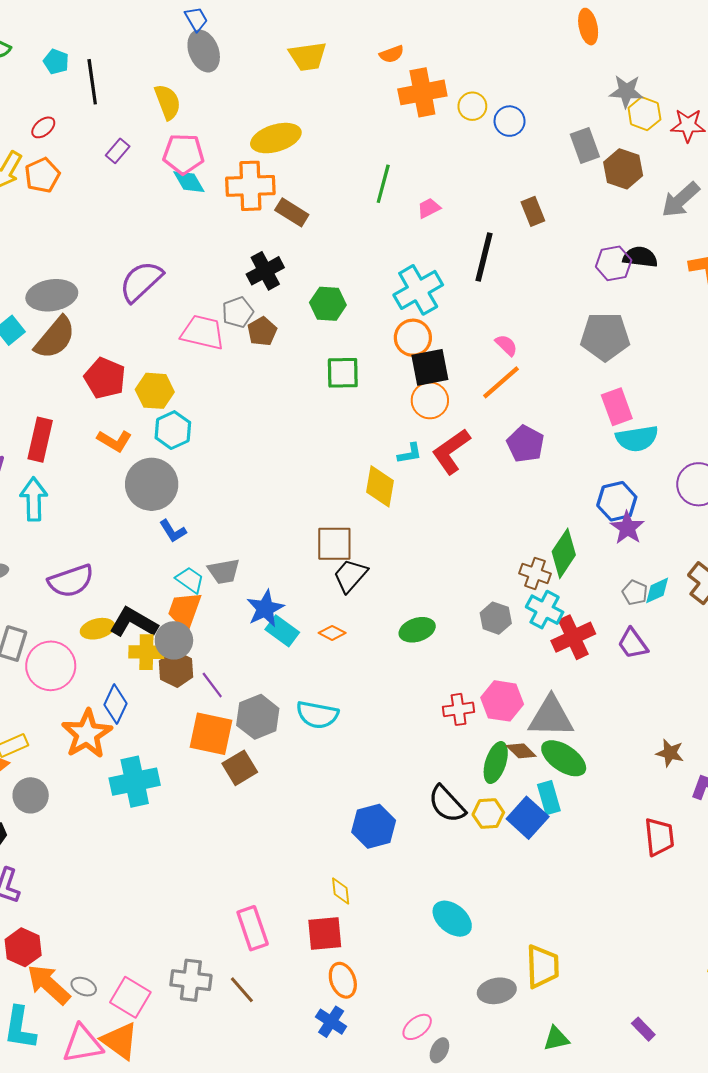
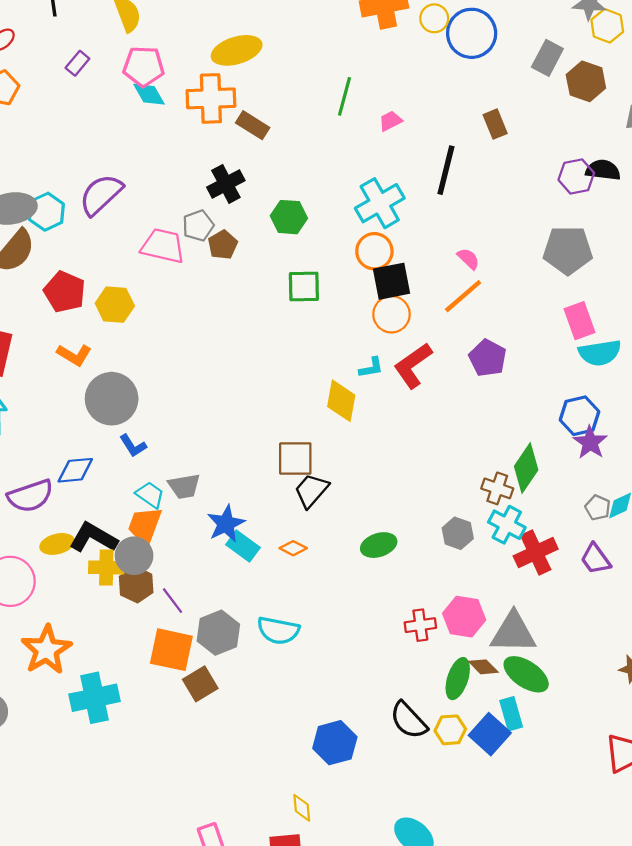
blue circle: (510, 121) -> (472, 33), size x1.6
gray rectangle: (585, 145) -> (547, 58), turned 48
cyan hexagon: (173, 430) -> (46, 212), moved
blue diamond: (116, 704) -> (75, 470), moved, turned 60

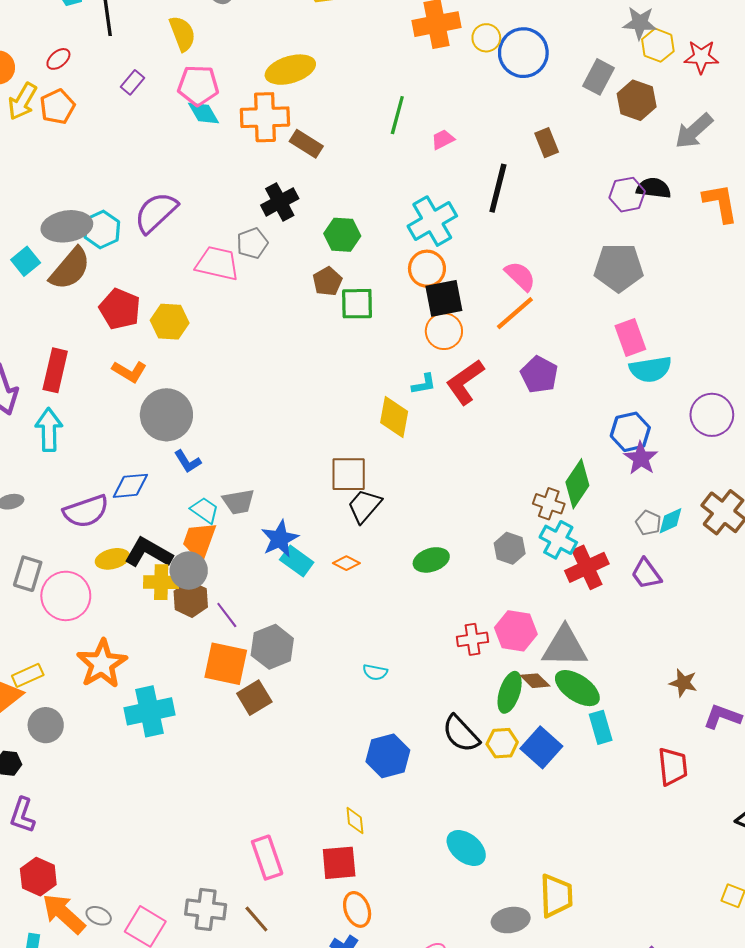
brown pentagon: (223, 245) -> (327, 281), moved
pink semicircle: (468, 259) -> (520, 276), size x1.4
cyan semicircle: (278, 630) -> (375, 672), moved, size x0.6
cyan rectangle: (511, 714) -> (601, 727), moved

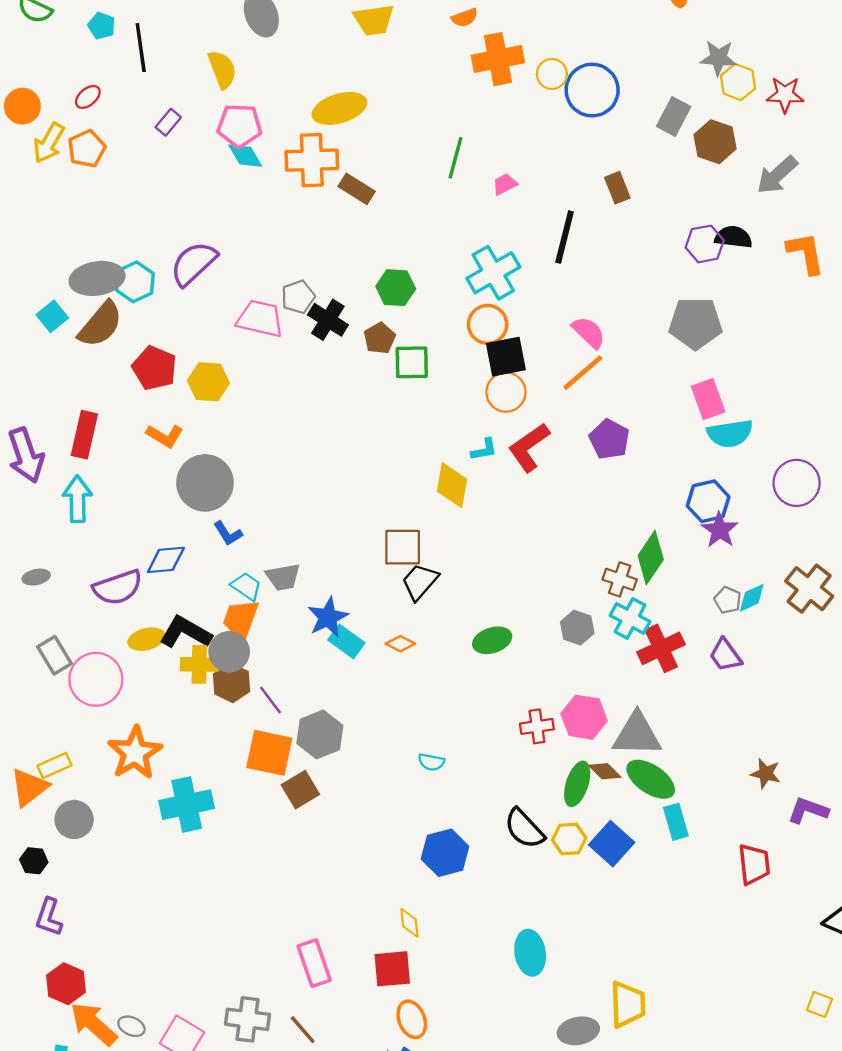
black cross: (280, 202) -> (328, 320), moved, turned -30
gray rectangle: (28, 574) -> (55, 655), turned -48
cyan ellipse: (466, 848) -> (530, 953), turned 42

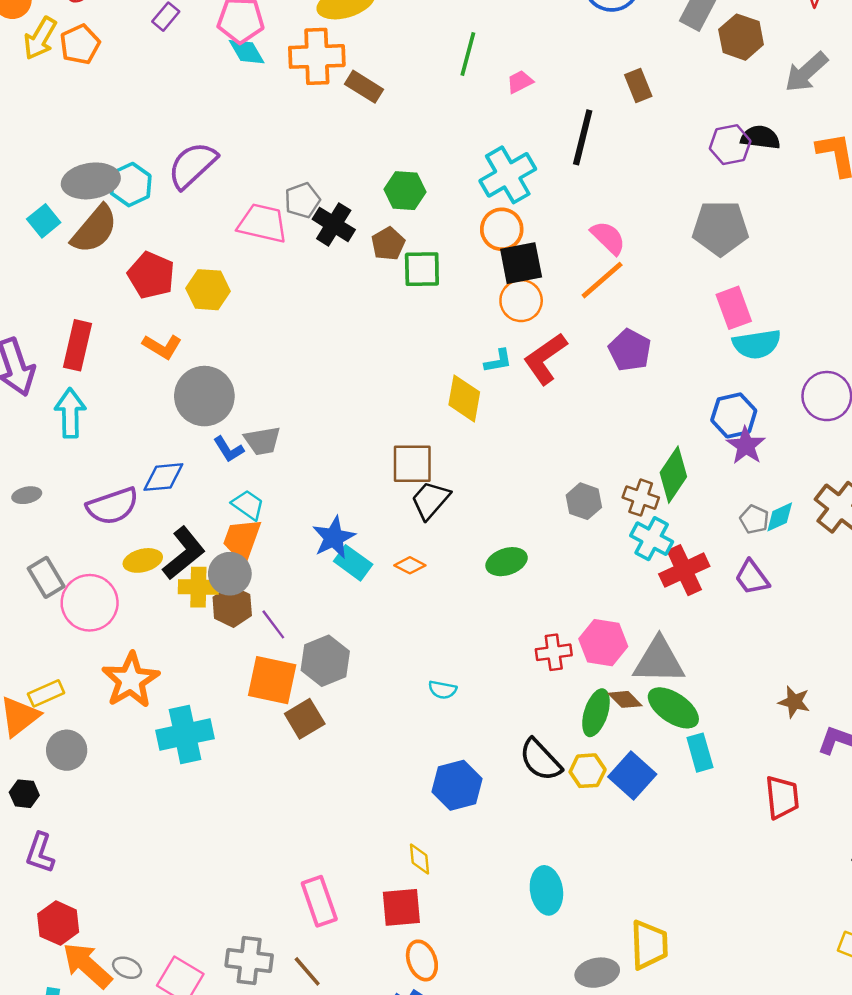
gray trapezoid: (283, 577) -> (262, 441), moved
gray hexagon: (577, 628) -> (584, 501), moved
black L-shape: (185, 632) -> (184, 553), turned 111

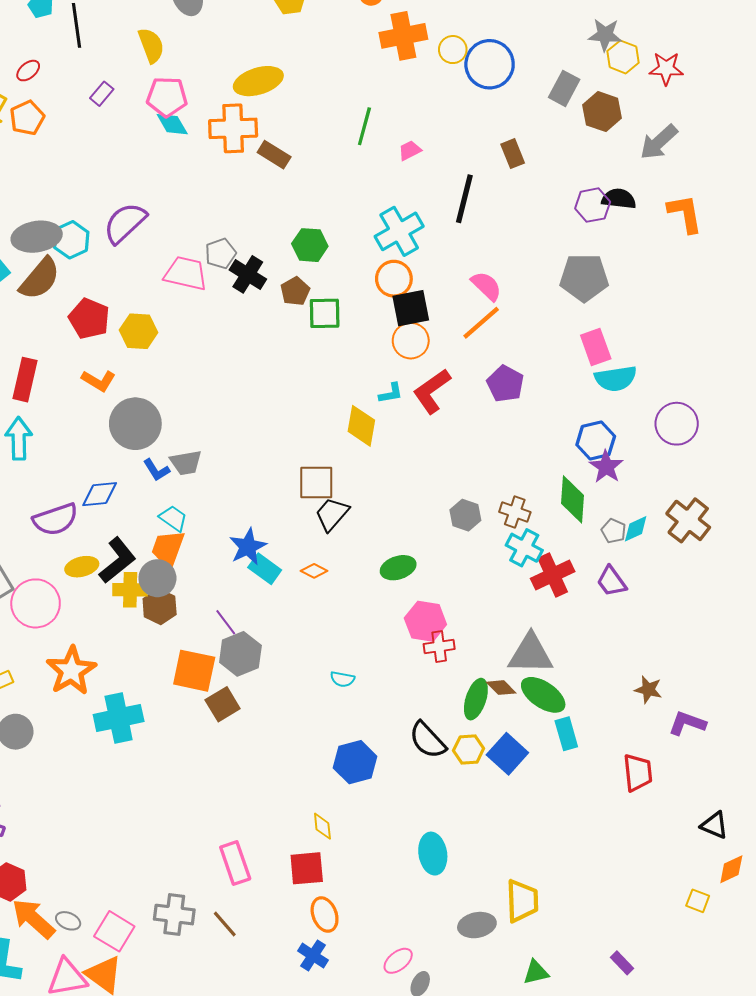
green diamond: (673, 475) -> (573, 499), moved, turned -30
purple line: (273, 624) -> (226, 622), moved
pink hexagon: (603, 643) -> (425, 621), moved

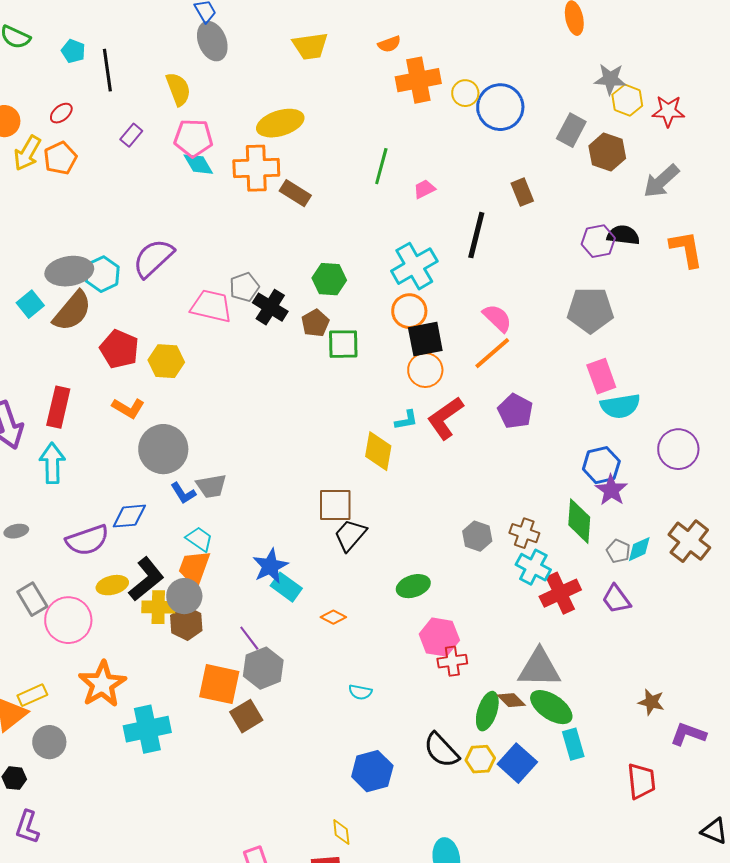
orange diamond: (314, 571) -> (333, 617), moved

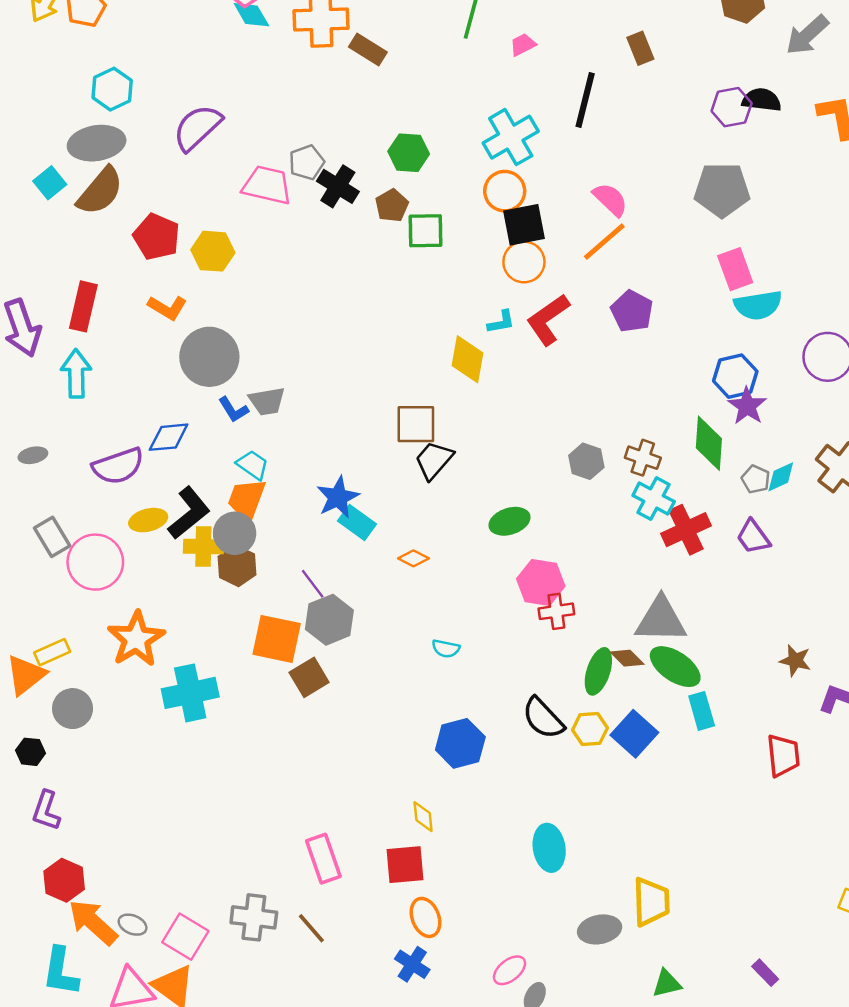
cyan hexagon: (102, 274) -> (112, 89), moved

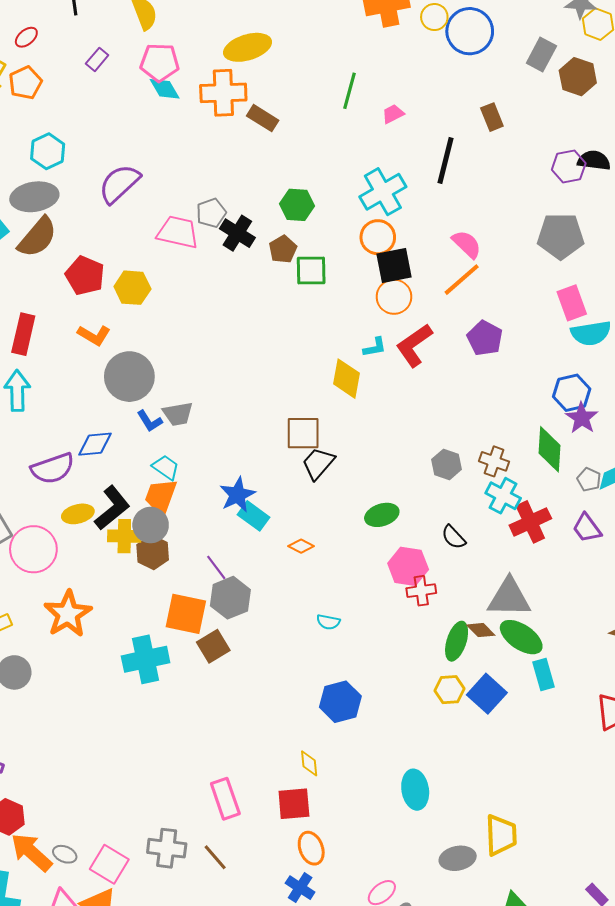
cyan cross: (190, 693) -> (146, 659), moved
black semicircle: (543, 718) -> (454, 537), moved, size x0.7

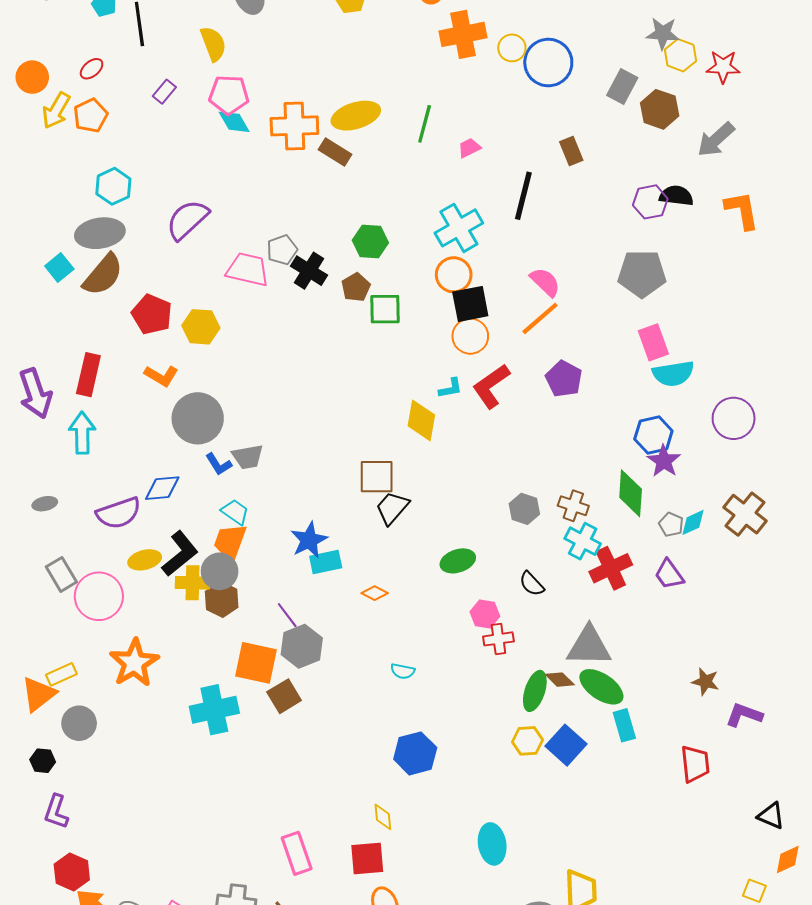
yellow ellipse: (248, 47) -> (356, 116), moved
cyan rectangle: (254, 516) -> (326, 562), turned -48
pink hexagon: (408, 566) -> (485, 614), size x0.7

